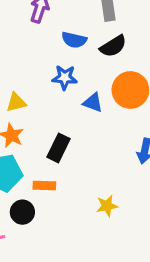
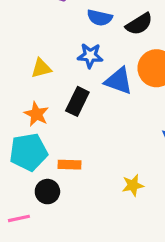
yellow triangle: (16, 103) -> (41, 68), moved
blue triangle: (93, 103) -> (119, 81), size x1.4
black rectangle: (58, 148) -> (77, 101), moved

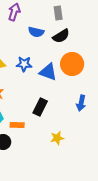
blue star: (90, 56) -> (24, 64), moved
black rectangle: (77, 101) -> (40, 107), moved

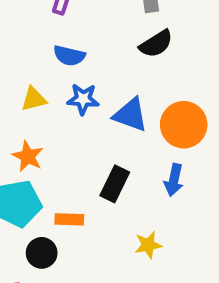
blue semicircle: (36, 32) -> (69, 56), moved
orange circle: (72, 64) -> (184, 125), moved
blue arrow: (81, 103) -> (174, 180), moved

